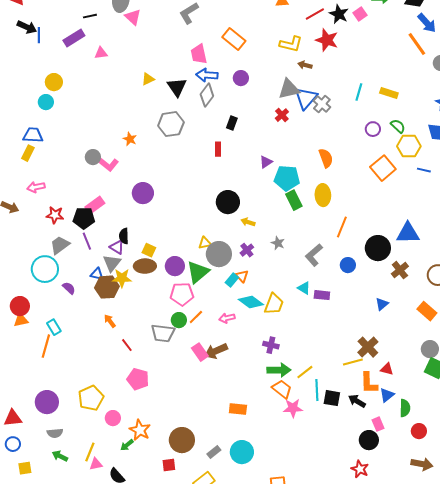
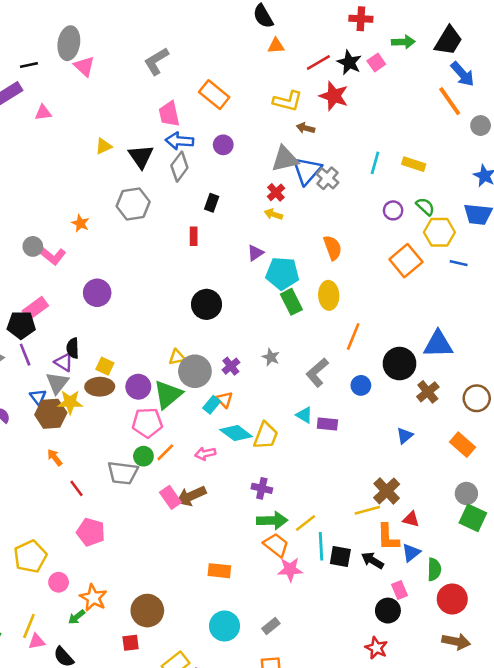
yellow arrow: (248, 222) -> (273, 214), moved
blue triangle: (97, 274) -> (38, 397), turned 40
red circle: (419, 431) -> (452, 599), size x1.5
gray rectangle: (214, 452) -> (271, 626), moved

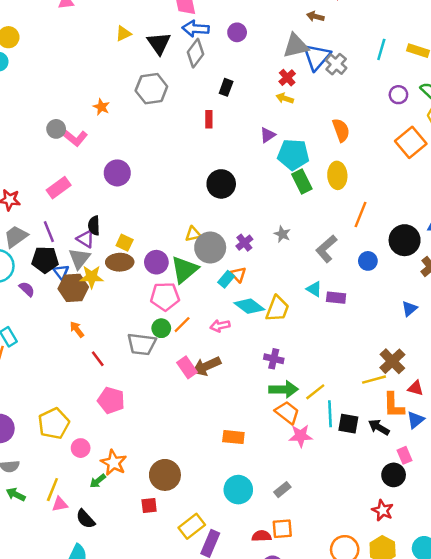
black pentagon: (21, 325) -> (45, 260), moved

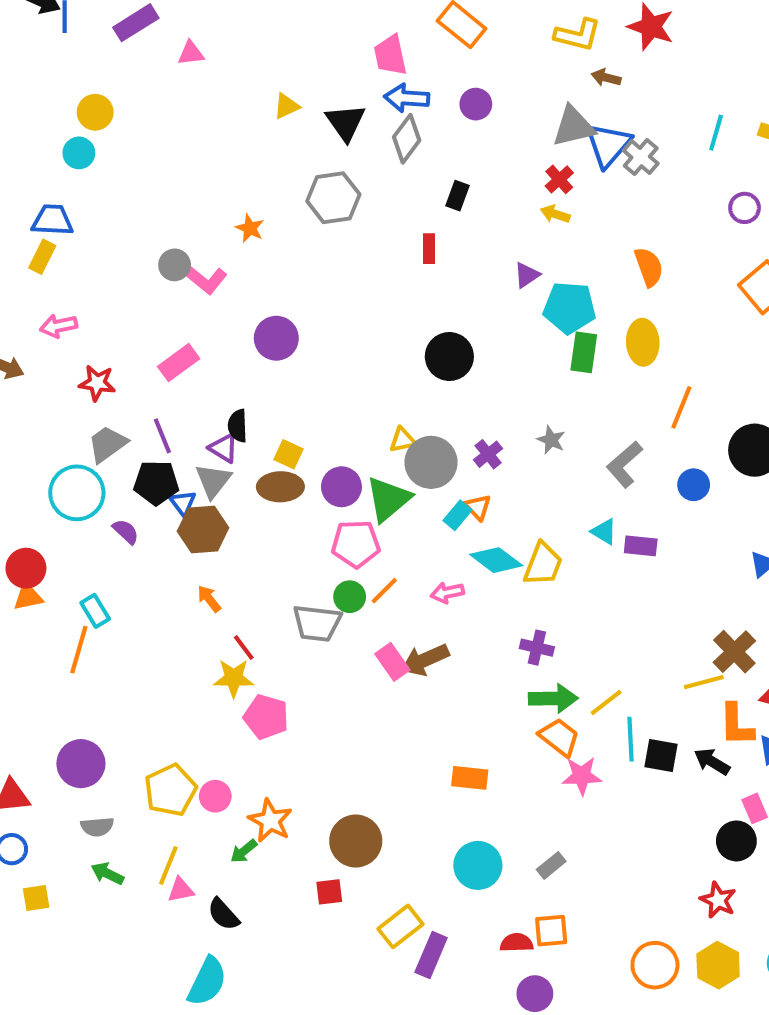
green rectangle: (302, 181) -> (584, 352), turned 35
yellow star: (92, 277) -> (234, 678), moved
yellow pentagon: (54, 424) -> (170, 790), moved

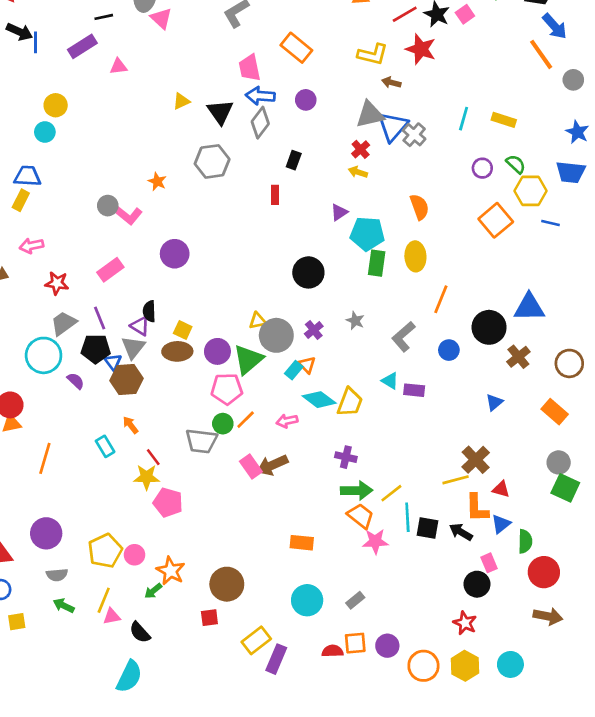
black circle: (449, 356) -> (308, 272), moved
cyan rectangle: (95, 611) -> (105, 446), moved
purple circle: (535, 994) -> (387, 646), moved

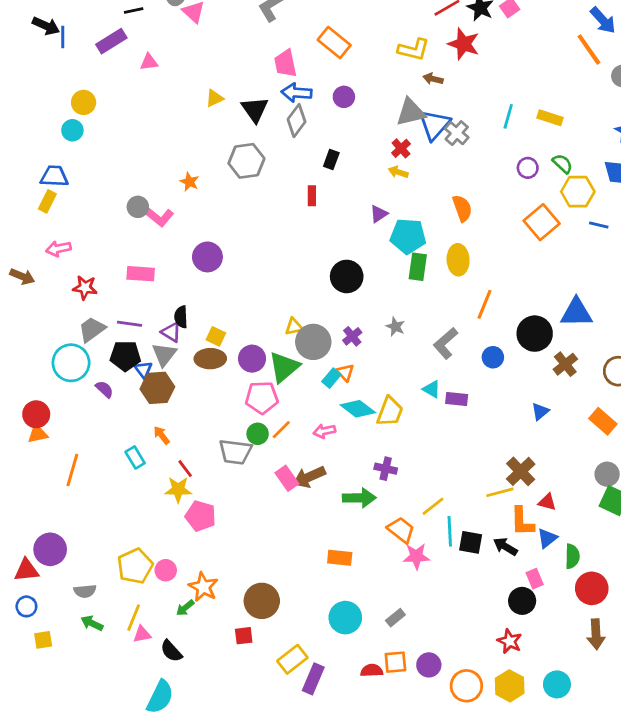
pink rectangle: (110, 270) -> (141, 274), turned 40
purple line: (100, 318) -> (129, 324), turned -60
green arrow: (357, 491) -> (359, 498), moved
purple circle: (46, 533) -> (50, 549), moved
brown arrow: (548, 616) -> (596, 634), turned 76

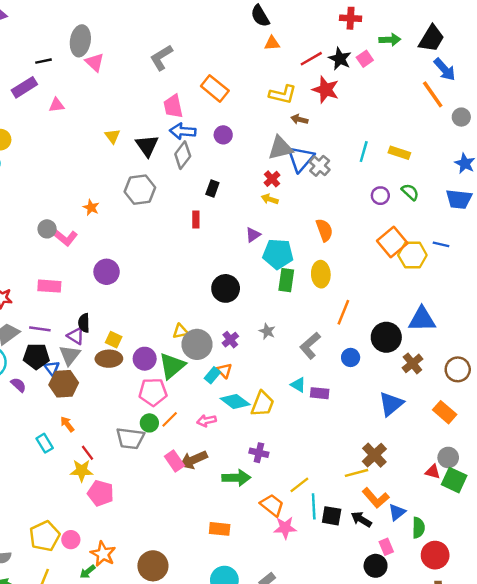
yellow triangle: (214, 98) -> (112, 136), turned -42
yellow hexagon: (578, 192) -> (412, 255), moved
blue triangle: (540, 412) -> (391, 404), size x1.6
red triangle: (547, 502) -> (433, 472), moved
orange L-shape: (522, 522) -> (376, 498), turned -40

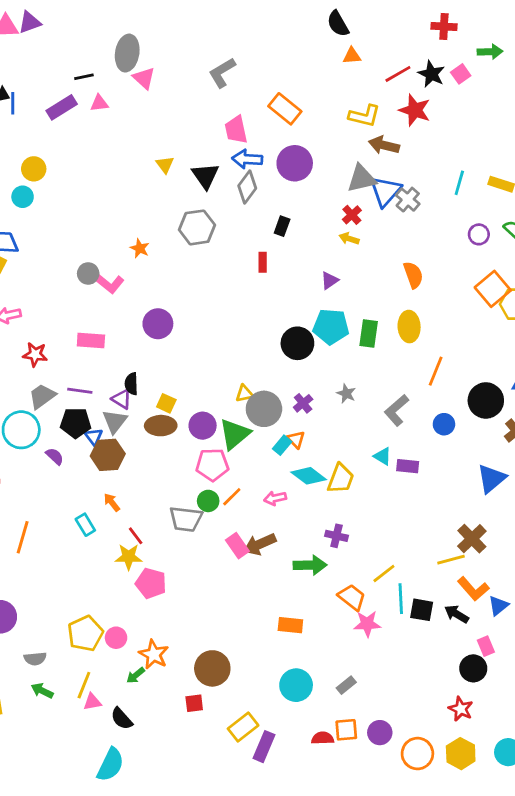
pink triangle: (57, 105) -> (99, 103), moved
brown arrow: (299, 119) -> (384, 145), size x1.5
purple circle: (223, 135) -> (295, 163), size x1.6
cyan pentagon: (278, 254) -> (331, 327), moved

